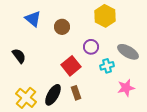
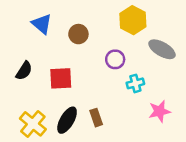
gray ellipse: (128, 52) -> (162, 49), moved
black semicircle: (19, 56) -> (24, 71), turned 70
red square: (71, 66) -> (61, 78), moved, turned 36

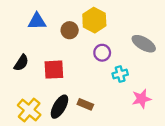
yellow hexagon: (133, 20) -> (94, 20), moved
blue triangle: (42, 24) -> (37, 21), turned -42
brown rectangle: (96, 118) -> (85, 104), turned -48

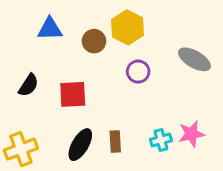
cyan cross: (120, 74) -> (161, 140), moved
brown rectangle: (85, 104) -> (115, 142), turned 64
yellow cross: (29, 110) -> (21, 149), moved, turned 30

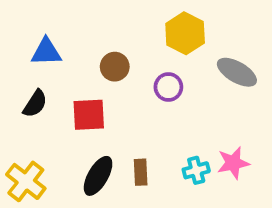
yellow hexagon: (127, 27) -> (185, 33), moved
blue triangle: (50, 29) -> (46, 52), moved
brown circle: (94, 41) -> (115, 67), moved
yellow cross: (21, 149) -> (26, 181), turned -32

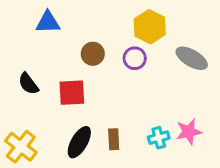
blue triangle: (46, 52) -> (48, 22), moved
purple circle: (168, 87) -> (135, 58), moved
black semicircle: (35, 104) -> (28, 84), turned 110

